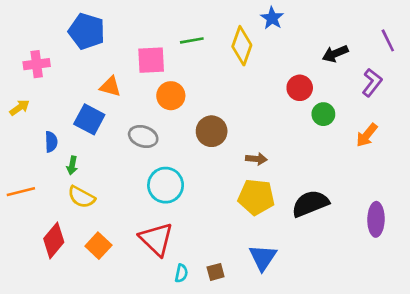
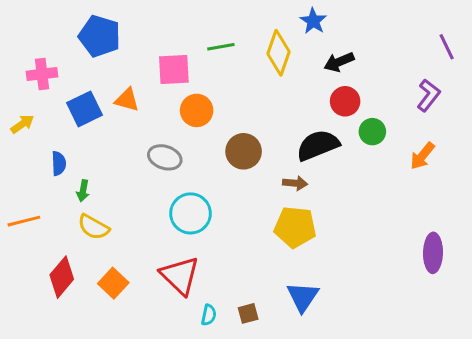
black arrow: (335, 54) -> (339, 62), moved
blue square: (89, 119) -> (84, 109), moved, turned 36
black semicircle: (310, 204) -> (318, 145), moved

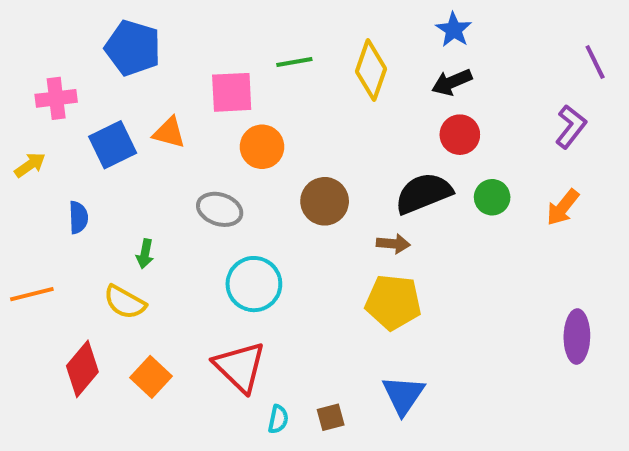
blue star: (313, 21) -> (454, 30), moved
green circle: (372, 132) -> (492, 197), moved
green arrow: (83, 191) -> (145, 254), moved

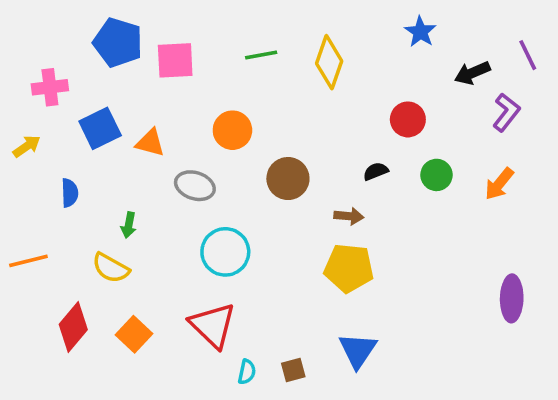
blue star: (454, 30) -> (420, 32), moved
black arrow: (452, 82) -> (472, 73), moved
pink square: (232, 92) -> (175, 60), moved
orange triangle: (169, 133) -> (150, 143), moved
black semicircle: (423, 193) -> (376, 171), size x0.5

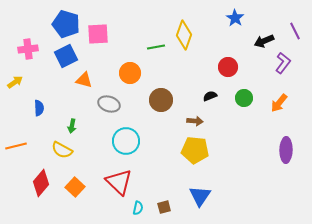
green line: (261, 55) -> (156, 47), moved
blue square: (100, 128) -> (66, 56), moved
purple ellipse: (512, 298) -> (286, 150), moved

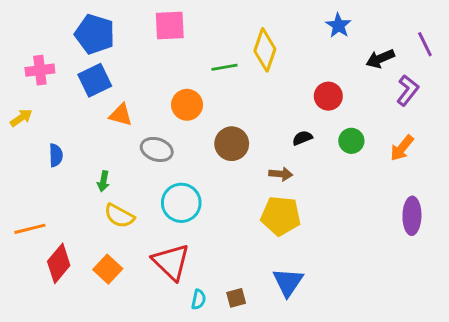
pink square: (98, 34) -> (170, 25), moved
orange line: (16, 146) -> (30, 229), moved
yellow semicircle: (62, 150) -> (119, 216), moved

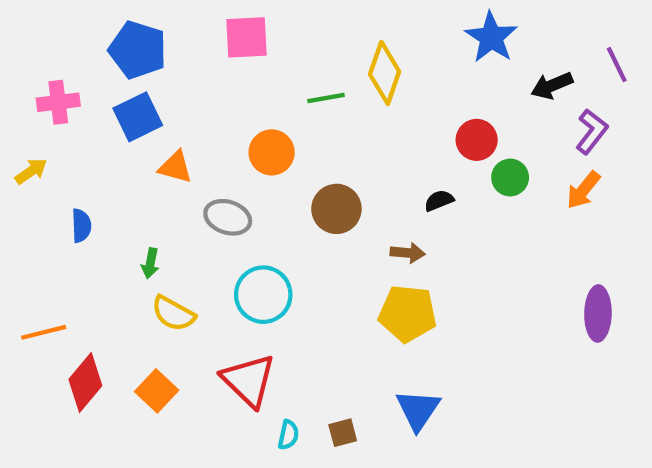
blue star: (338, 25) -> (491, 37), size x1.4
green circle: (351, 141) -> (510, 178), moved
orange arrow: (402, 148) -> (583, 190), moved

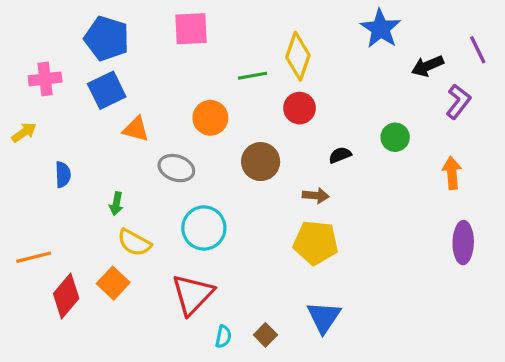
red circle: (477, 140) -> (299, 108), moved
orange arrow: (583, 190) -> (452, 173), moved, turned 136
red triangle: (249, 380) -> (193, 294), turned 30
orange square: (157, 391) -> (113, 283), moved
brown square: (343, 433) -> (265, 335), turned -30

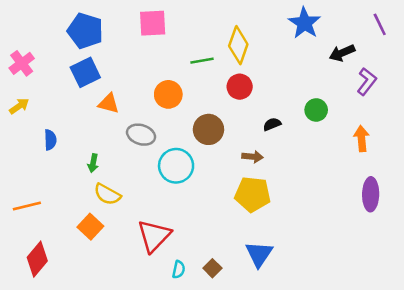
purple line: (478, 50) -> (380, 24), moved
pink cross: (45, 79) -> (22, 63), moved, turned -30
cyan circle: (204, 228) -> (176, 166), moved
red diamond: (66, 296) -> (37, 259), moved

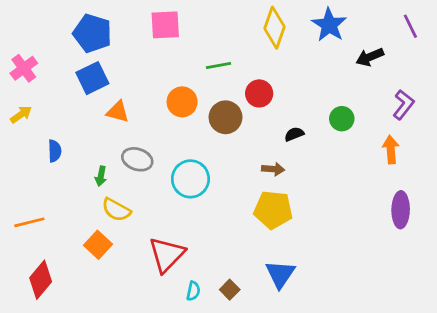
yellow diamond: (238, 45) -> (275, 28), moved
purple L-shape: (367, 81) -> (403, 105), moved
brown circle: (208, 129) -> (226, 117), moved
gray ellipse: (141, 135) -> (137, 159), moved

